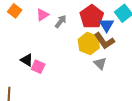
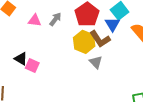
pink triangle: (42, 15) -> (35, 20), moved, turned 40
blue triangle: (107, 25) -> (112, 24), moved

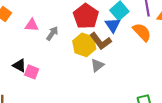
gray arrow: (55, 19) -> (52, 33), moved
gray triangle: (96, 62) -> (97, 65), turned 40

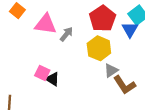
pink triangle: (32, 25) -> (46, 24), size x1.5
brown L-shape: (101, 41) -> (125, 85), moved
black triangle: (19, 65) -> (53, 79), moved

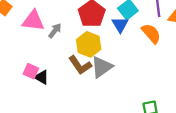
gray triangle: (111, 70) -> (102, 67), size x1.5
brown L-shape: (125, 85) -> (80, 65), moved

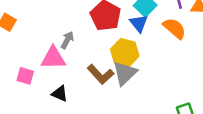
pink triangle: (33, 21) -> (53, 58), moved
yellow hexagon: (89, 44) -> (125, 53), moved
pink square: (31, 71) -> (25, 76), moved

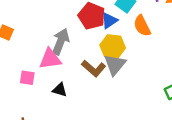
blue triangle: (139, 23) -> (109, 21), moved, turned 42
orange semicircle: (175, 28) -> (142, 26), moved, turned -150
gray arrow: (67, 40) -> (61, 42), size x1.6

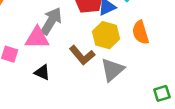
orange semicircle: (142, 26) -> (141, 32), moved
gray triangle: (115, 65) -> (112, 70), moved

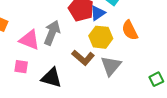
pink triangle: (37, 38) -> (29, 40), moved, turned 30
black triangle: (42, 72) -> (51, 78), size x1.5

